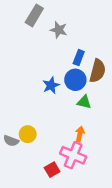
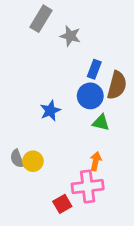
blue star: (51, 85) -> (50, 111), moved
gray semicircle: (11, 141) -> (17, 159), moved, turned 48
pink cross: (73, 155) -> (88, 187), turned -30

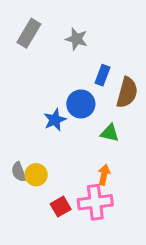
gray rectangle: (41, 19) -> (29, 33), moved
blue circle: (90, 96) -> (81, 104), moved
red square: (62, 204) -> (61, 207), moved

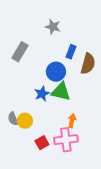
gray rectangle: (29, 33) -> (20, 52), moved
blue star: (55, 120) -> (42, 94), moved
green triangle: (110, 133) -> (61, 92), moved, size x1.5

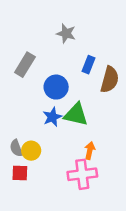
blue circle: (56, 72) -> (56, 87), moved
red square: (42, 143) -> (20, 173), moved, turned 32

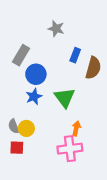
blue circle: (56, 87) -> (36, 74), moved
green triangle: (76, 114) -> (65, 98), turned 40
blue star: (52, 117) -> (34, 97), moved

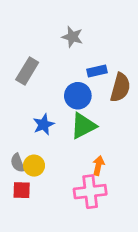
blue rectangle: (75, 55) -> (97, 71), turned 56
blue circle: (36, 74) -> (78, 96), moved
green triangle: (65, 98) -> (83, 126), turned 40

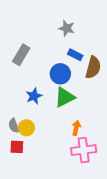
gray star: (72, 37) -> (67, 28), moved
blue rectangle: (97, 71) -> (75, 55), turned 40
pink cross: (90, 192) -> (84, 150), moved

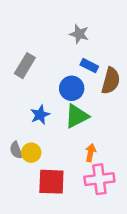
red square: (17, 147) -> (51, 182), moved, size x1.6

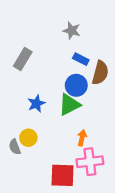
blue circle: (72, 88) -> (76, 85), moved
gray semicircle: (16, 150) -> (15, 147), moved
red square: (51, 182) -> (63, 175), moved

